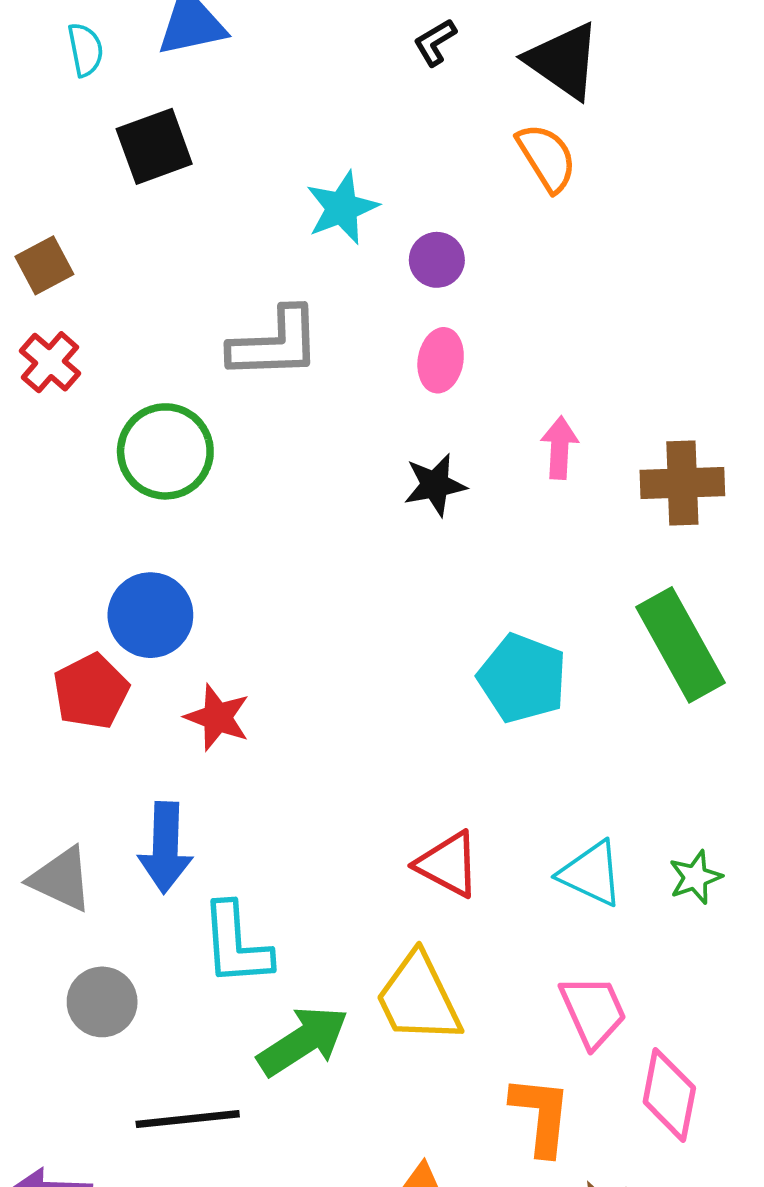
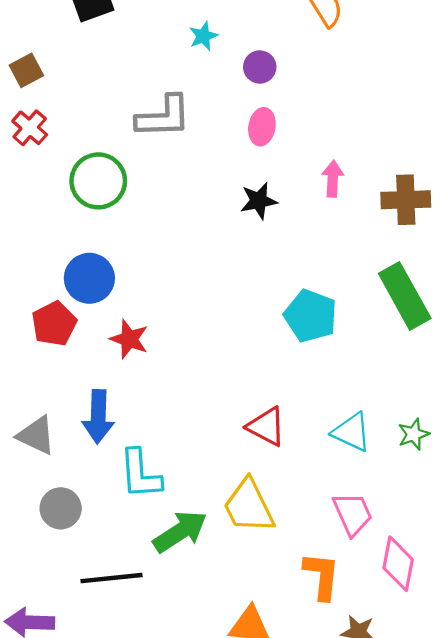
cyan star: (342, 208) -> (203, 36), size x0.7

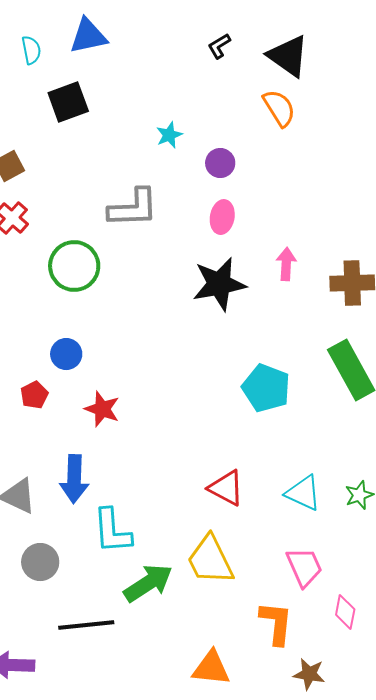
black star: (259, 201) -> (219, 284), size x1.6
blue circle: (89, 278) -> (66, 354), size x0.7
red pentagon: (54, 324) -> (34, 395), size x0.7
pink diamond: (398, 564) -> (345, 612), size x0.7

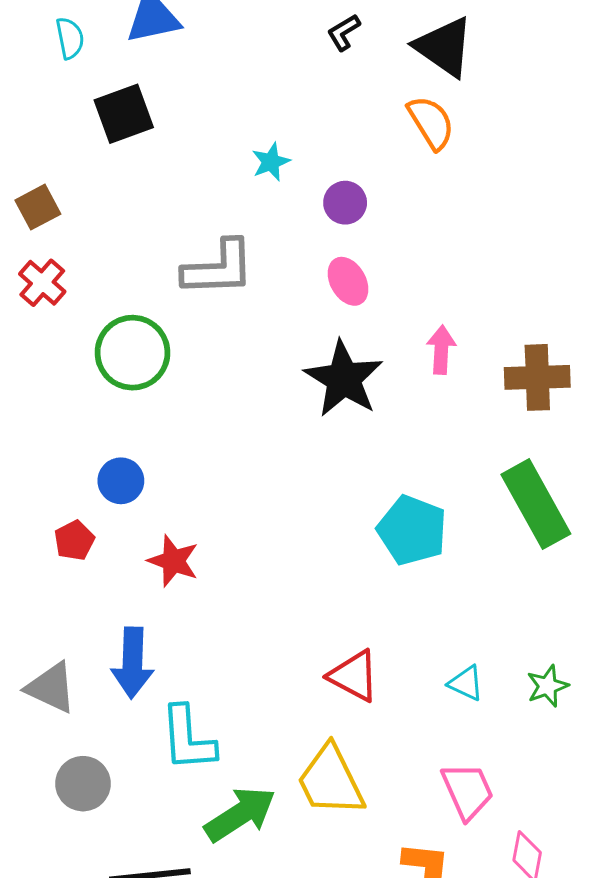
pink ellipse: (222, 217) -> (348, 281), turned -40
black star: (219, 284) -> (344, 379), turned -30
cyan triangle: (303, 493) -> (466, 683), size x0.7

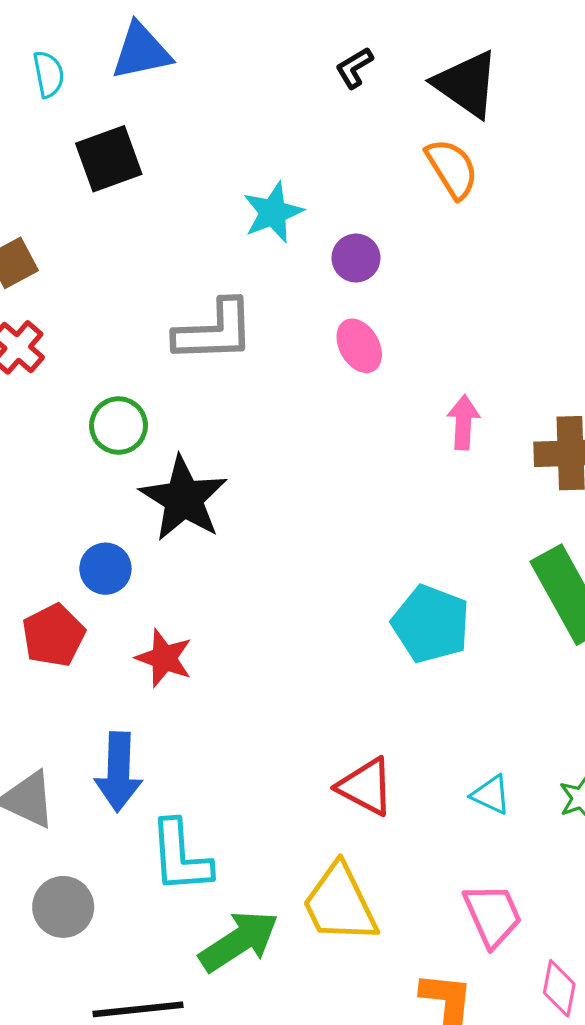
cyan star: (271, 162) -> (273, 212), size x1.4
green circle: (133, 353) -> (118, 426), size x0.7
black star: (344, 379) -> (184, 499), moved
red pentagon: (74, 540) -> (53, 635), size x1.4

